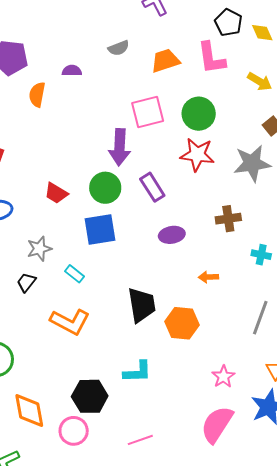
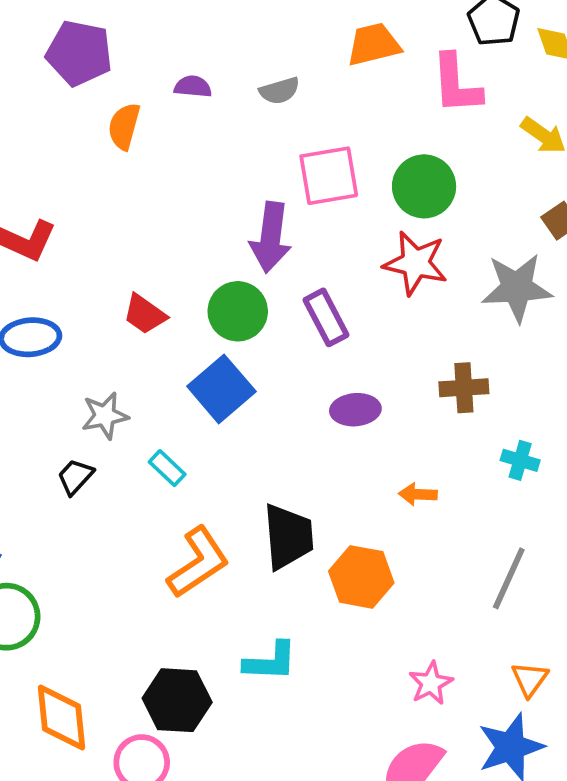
gray semicircle: (119, 48) -> (280, 91), moved
orange trapezoid: (165, 61) -> (374, 44), moved
blue square: (100, 230) -> (221, 389), turned -36
orange L-shape: (70, 322) -> (198, 562), moved, turned -66

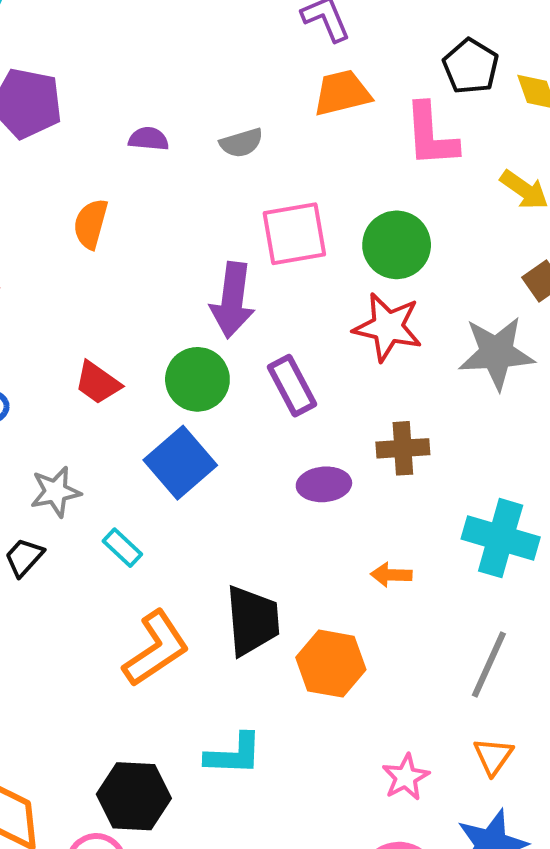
orange semicircle: (124, 126) -> (91, 224), moved
brown cross: (464, 388) -> (403, 448), moved
cyan cross: (520, 460) -> (501, 538), size x1.8
orange triangle: (530, 679) -> (493, 756), moved

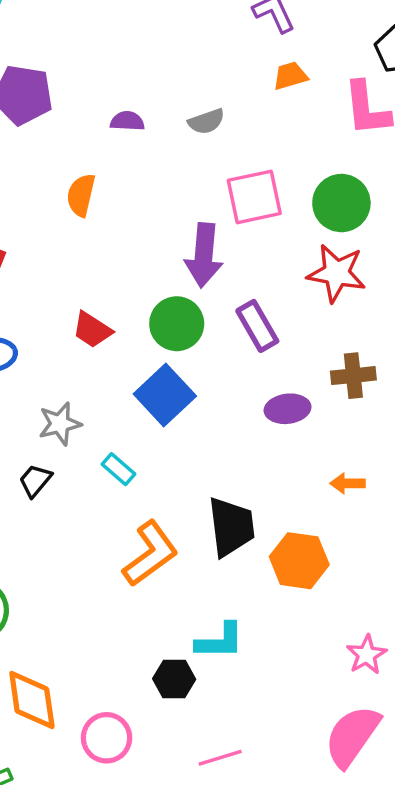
orange trapezoid: (342, 93) -> (290, 76), size x0.7
black hexagon: (134, 796) -> (174, 679), moved, size x0.7

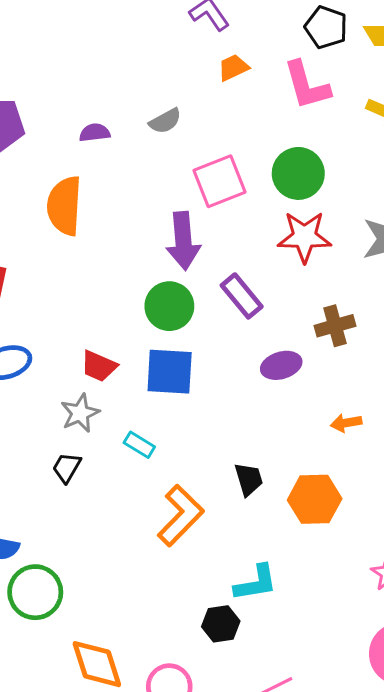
orange semicircle: (81, 195) -> (64, 206), size x1.5
red trapezoid: (92, 330) -> (99, 366), moved
blue square: (165, 395) -> (170, 372), turned -34
black trapezoid: (231, 527) -> (249, 479), size x0.6

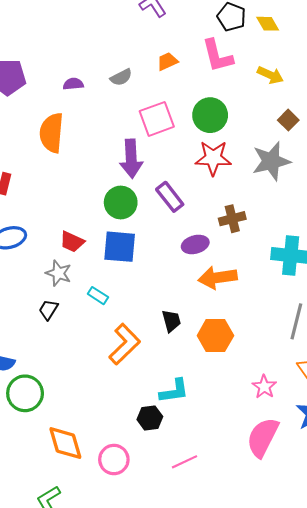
orange trapezoid: (233, 68) -> (167, 61), moved
gray star: (80, 413) -> (58, 273), turned -30
orange arrow: (346, 423) -> (218, 278), moved, size x1.8

